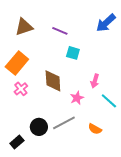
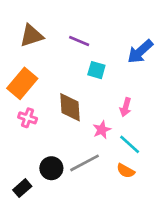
blue arrow: (106, 23) -> (140, 52), moved
pink cross: (21, 89) -> (28, 118), turned -32
cyan line: (109, 101) -> (130, 144), moved

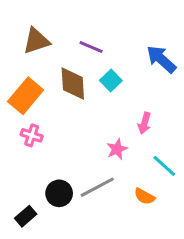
blue arrow: (140, 52) -> (161, 59), turned 84
cyan square: (96, 70) -> (111, 81), turned 30
brown diamond: (70, 107) -> (73, 84), moved
cyan line: (130, 144) -> (164, 166), moved

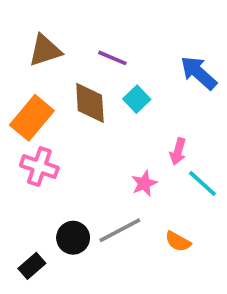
pink cross: (32, 135) -> (39, 167), size x1.4
cyan line: (164, 166) -> (202, 183), moved

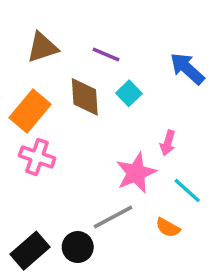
pink star: (144, 183) -> (136, 173), size x1.6
cyan line: (202, 183) -> (187, 190), moved
black circle: (73, 238) -> (78, 247), moved
black rectangle: (32, 266) -> (30, 251), size x1.5

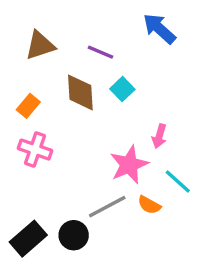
blue arrow: (187, 69) -> (159, 29), moved
orange rectangle: (30, 111) -> (28, 106), size x0.6
orange semicircle: (168, 228) -> (149, 205), moved

